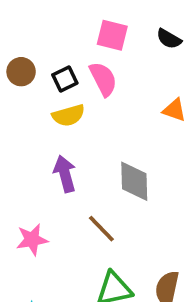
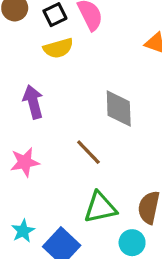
purple arrow: (65, 174) -> (33, 102), moved

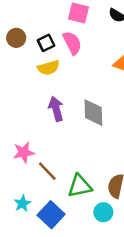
purple arrow: (33, 102) -> (56, 109), moved
brown line: (88, 152) -> (47, 171), moved

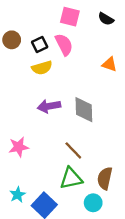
purple arrow: (56, 109) -> (49, 106), turned -85
brown line: (47, 171) -> (73, 150), moved

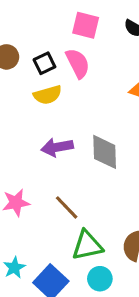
brown line: (73, 150) -> (67, 207), moved
cyan circle: (93, 203) -> (100, 279), moved

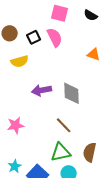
yellow semicircle: (48, 95) -> (20, 61), moved
brown line: (67, 207) -> (64, 125), moved

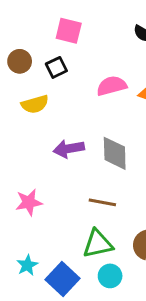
pink square: (60, 13) -> (69, 31), moved
pink semicircle: (55, 37) -> (112, 86), moved, turned -78
brown line: (64, 125) -> (102, 202), turned -36

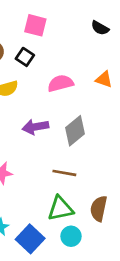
black square: (56, 67) -> (25, 57), turned -30
pink semicircle: (112, 86) -> (60, 83), moved
gray diamond: (115, 153) -> (75, 131), turned 52

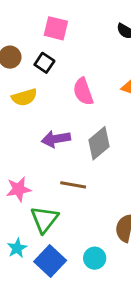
pink semicircle: (60, 83) -> (83, 92), turned -95
brown line: (64, 173) -> (73, 185), moved
green triangle: (60, 209) -> (44, 219), moved, turned -40

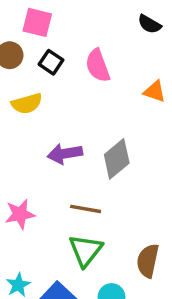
pink square: (56, 28) -> (37, 22), moved
pink semicircle: (83, 92) -> (98, 66), moved
green triangle: (44, 219) -> (86, 250), moved

